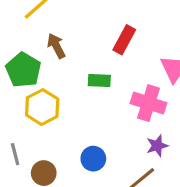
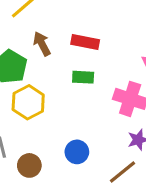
red rectangle: (124, 40) -> (85, 42), moved, turned 72

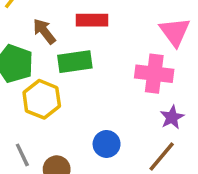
green rectangle: (83, 77) -> (75, 62), moved, size x1.4

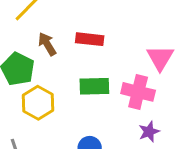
green rectangle: (75, 62) -> (94, 86), moved

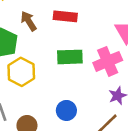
pink cross: (138, 92) -> (108, 61), turned -36

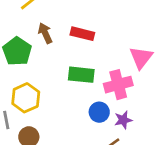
yellow hexagon: (21, 72) -> (26, 98), moved
blue circle: (66, 110) -> (99, 112), moved

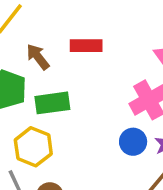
green rectangle: (81, 75) -> (52, 103), moved

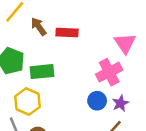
brown arrow: (38, 57) -> (39, 27), moved

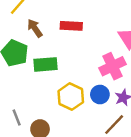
brown arrow: (39, 27) -> (35, 28), moved
yellow hexagon: (27, 102) -> (71, 97), moved

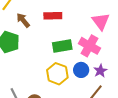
green rectangle: (46, 64) -> (62, 46), moved
pink cross: (113, 66) -> (89, 46), turned -30

